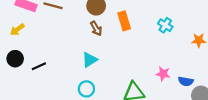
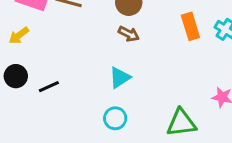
orange rectangle: (124, 21) -> (190, 26), moved
brown arrow: (96, 28) -> (129, 34), turned -32

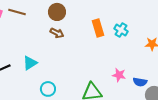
cyan triangle: (120, 78) -> (30, 63), moved

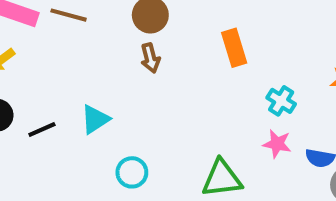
cyan cross: (121, 30) -> (281, 101), moved
brown arrow: (57, 33) -> (150, 58), turned 48

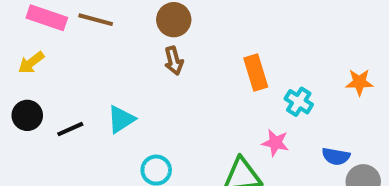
orange rectangle: (234, 48) -> (256, 72), moved
pink star: (277, 144) -> (275, 143), moved

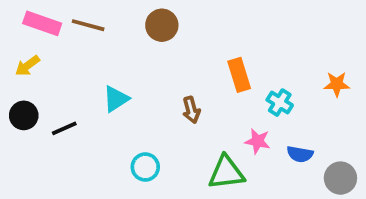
brown arrow: (174, 61) -> (191, 110), moved
cyan triangle: (121, 119) -> (116, 99), moved
blue semicircle: (336, 156) -> (300, 154), moved

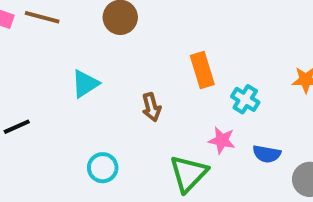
cyan triangle: (116, 99) -> (85, 84), moved
green triangle: (226, 173) -> (189, 174), turned -39

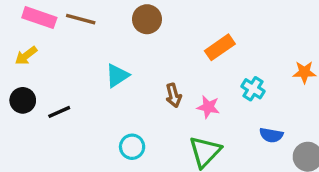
orange rectangle: (202, 70) -> (220, 47), moved, turned 72
pink star: (222, 140) -> (208, 107), moved

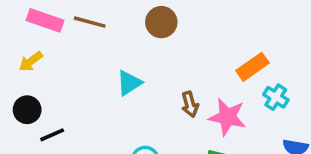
orange rectangle: (220, 47) -> (253, 67), moved
pink star: (208, 107) -> (227, 117), size x1.5
black line: (59, 112) -> (52, 135), moved

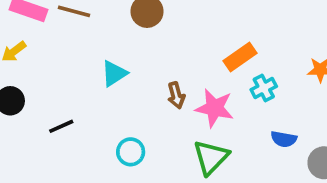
cyan cross: (276, 97) -> (264, 88), turned 30
black line: (52, 135) -> (61, 126), moved

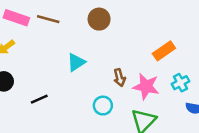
cyan cross: (264, 88) -> (180, 83), moved
cyan circle: (131, 152) -> (103, 106), moved

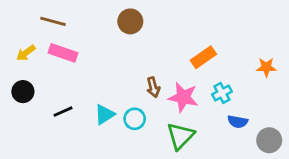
pink rectangle: (16, 18) -> (63, 53), moved
brown line: (48, 19) -> (53, 21), moved
cyan triangle: (76, 62) -> (105, 114), moved

